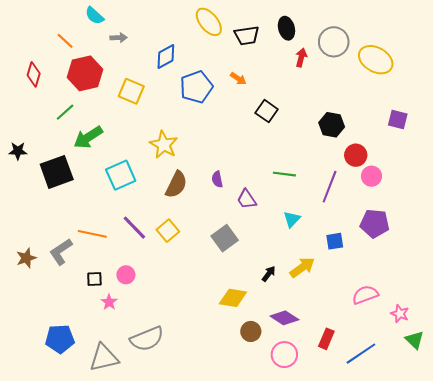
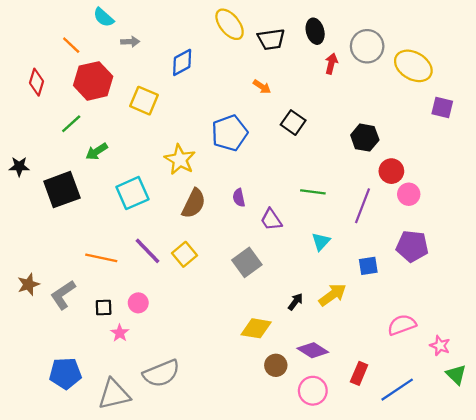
blue pentagon: (196, 87) -> (230, 133), moved
purple square: (398, 119) -> (442, 108), moved
green arrow: (88, 137) -> (97, 151), size x0.7
gray L-shape: (61, 252) -> (63, 295), moved

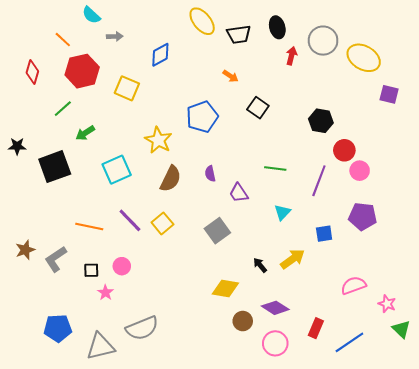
black arrow: (295, 302) -> (260, 265), turned -77

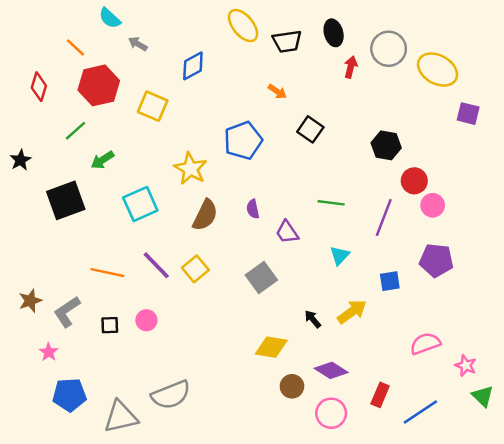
gray arrow: (115, 36) -> (138, 44), turned -147
black star: (17, 146) -> (20, 160), moved, turned -30
pink star: (106, 293) -> (49, 352), moved

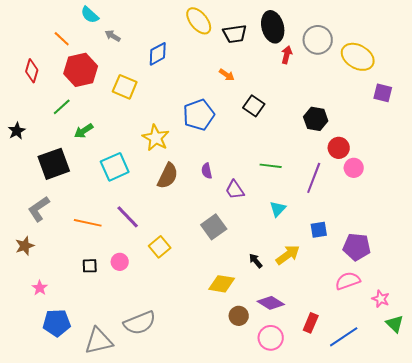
black ellipse: (334, 33) -> (273, 27), size x1.4
purple pentagon: (436, 260) -> (357, 247), moved
yellow square: (195, 269) -> (160, 247), moved
gray L-shape: (67, 312) -> (39, 209), moved

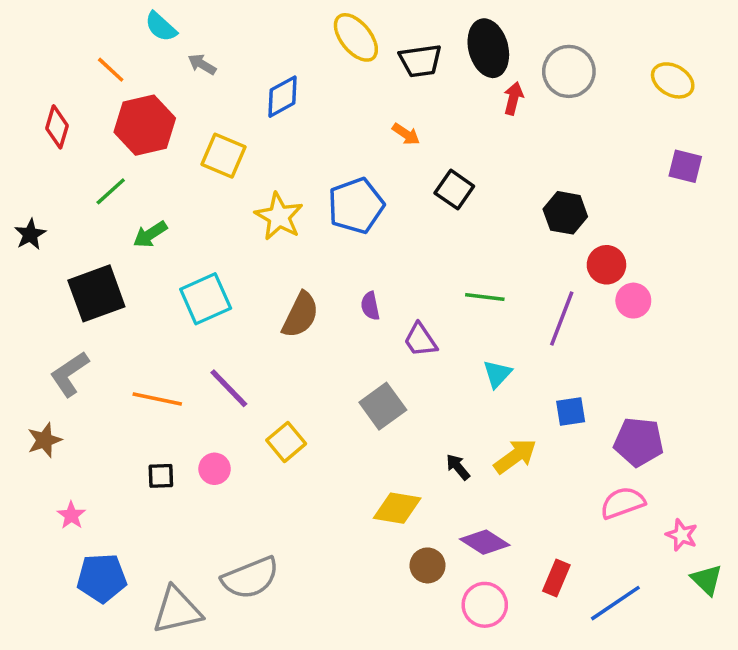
yellow ellipse: (358, 57) -> (673, 80), moved, size x0.7
yellow star: (156, 138) -> (279, 216), moved

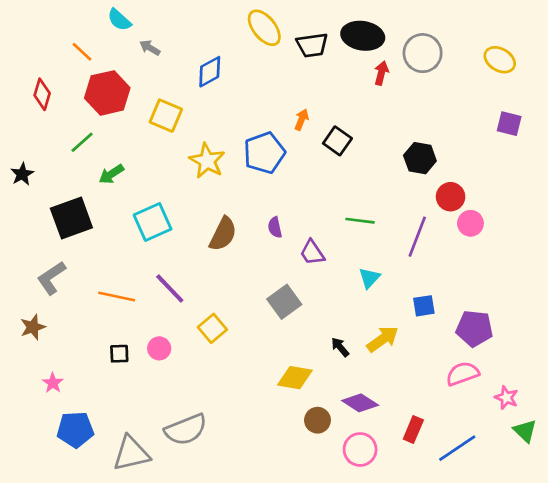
black ellipse: (488, 48) -> (363, 36), turned -66
orange arrow: (406, 134) -> (302, 120), moved, turned -102

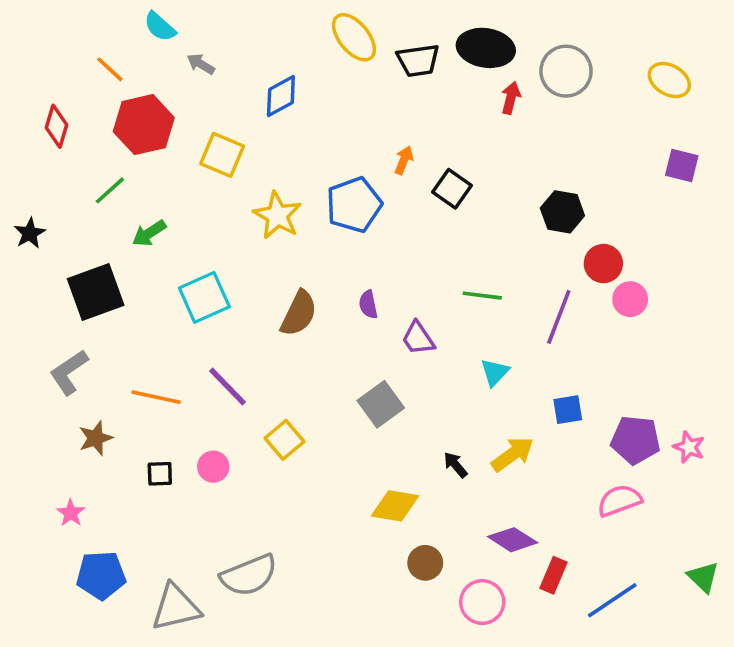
brown star: (33, 327) -> (96, 438), moved
pink star: (506, 398) -> (689, 447), moved
purple diamond: (360, 403) -> (513, 540), moved

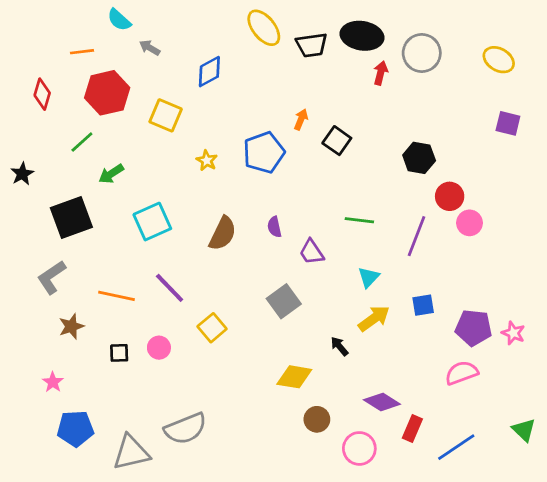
orange line: (110, 69) -> (82, 52), turned -50
yellow star: (277, 215) -> (207, 160), size x0.6
yellow arrow: (513, 454) -> (374, 318), moved

